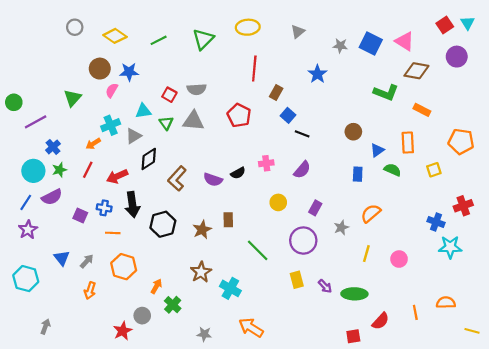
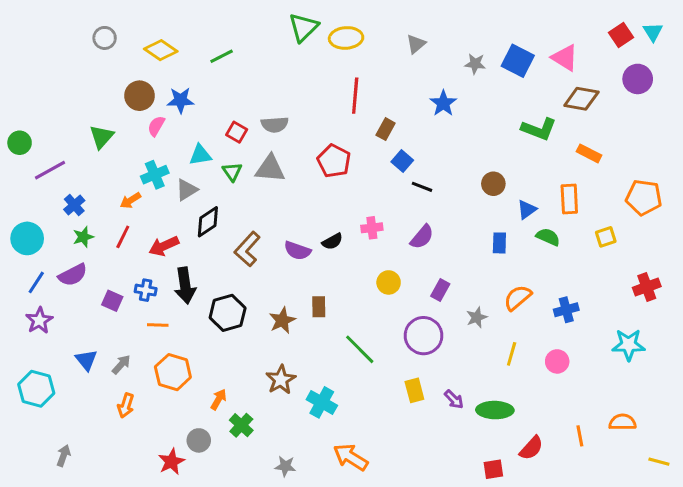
green triangle: (203, 39) -> (304, 27), moved
cyan circle: (33, 171) -> (27, 238), moved
blue cross: (436, 222) -> (566, 310), moved, turned -35

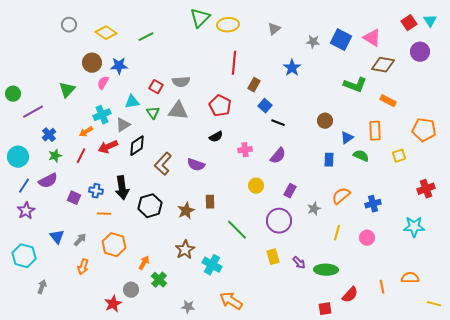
black semicircle: (332, 241) -> (216, 137), moved
red arrow: (164, 246) -> (108, 147), moved
gray arrow: (64, 456) -> (42, 287), moved

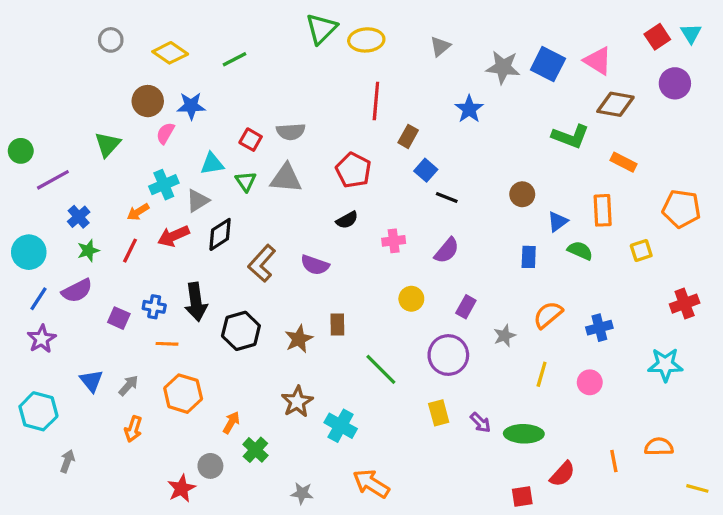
gray star: (313, 42) -> (503, 67), size x1.5

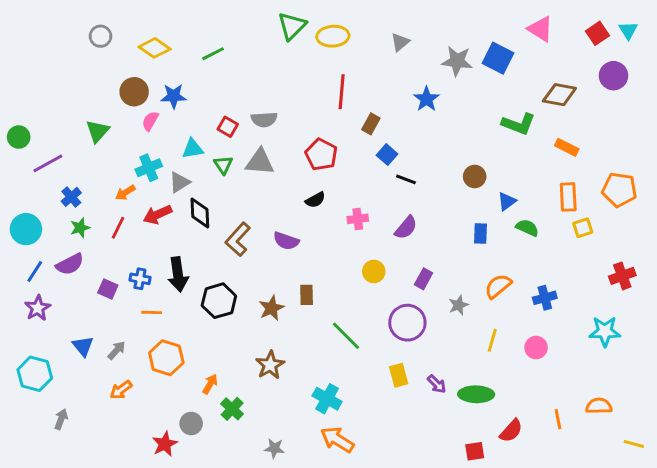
pink triangle: (598, 61) -> (540, 29), moved
orange rectangle: (603, 210) -> (568, 197), moved
black diamond: (220, 234) -> (200, 213), turned -60
cyan cross: (341, 426) -> (327, 399), moved
orange arrow: (133, 429) -> (121, 390), turned 35

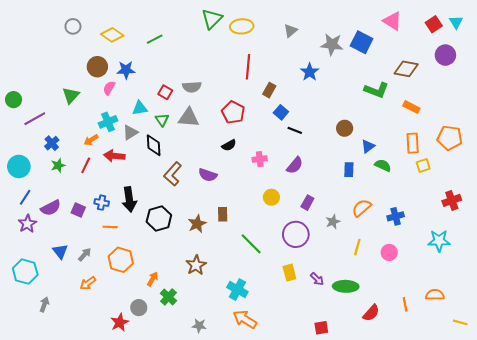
black diamond: (200, 213) -> (154, 145), moved
red arrow: (158, 215) -> (114, 156), turned 30
purple semicircle: (70, 264) -> (51, 208), moved
red square: (475, 451) -> (321, 328), moved

